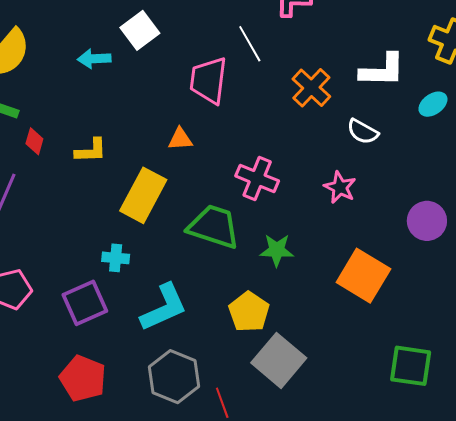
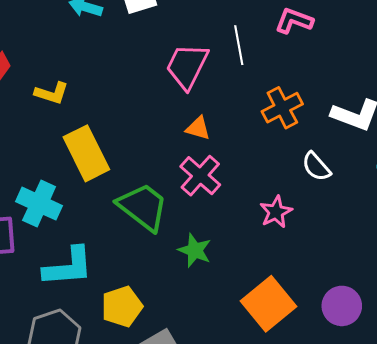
orange triangle: (180, 139) -> (198, 128), moved
yellow rectangle: (143, 195) -> (86, 153), turned -74
purple circle: (427, 221) -> (342, 306), moved
cyan cross: (116, 258) -> (39, 204), size x1.6
yellow pentagon: (249, 312) -> (122, 307), moved

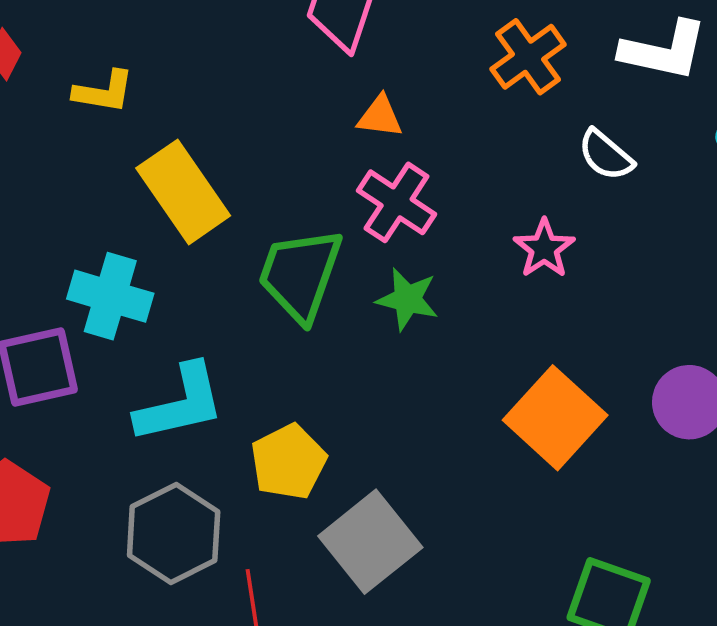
green trapezoid: (143, 207) -> (300, 274), turned -100
green star: (195, 250) -> (407, 299), moved

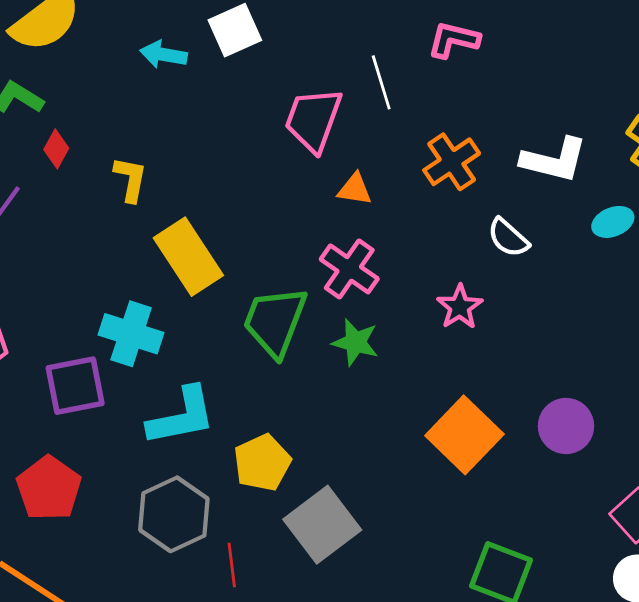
yellow L-shape: (104, 92) -> (130, 179), turned -90
orange triangle: (380, 117) -> (355, 189), moved

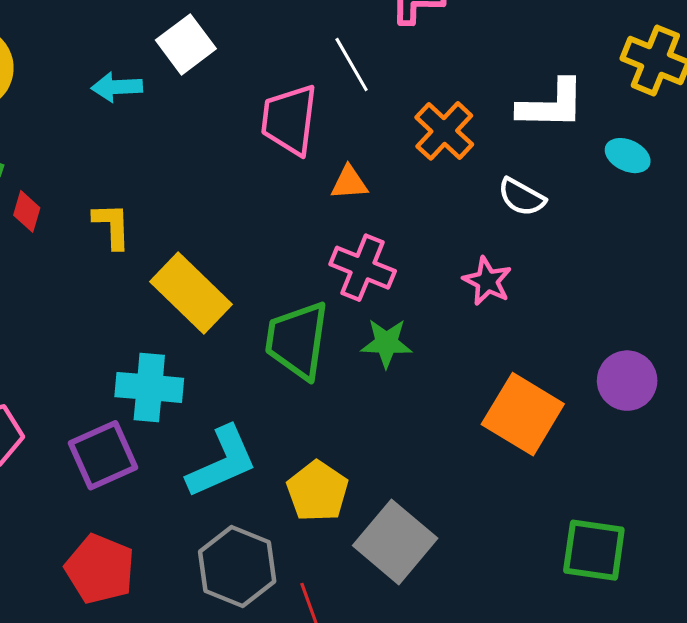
cyan ellipse: (613, 222) -> (628, 156), turned 60

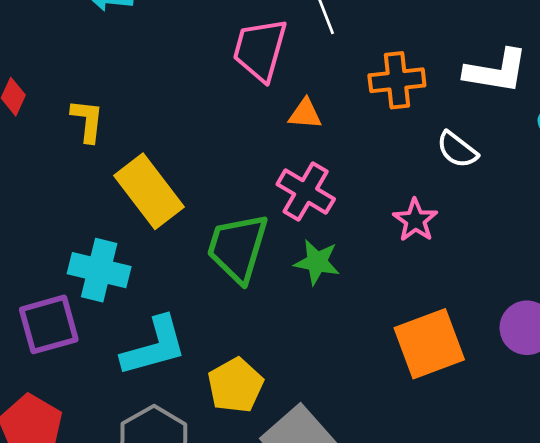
orange cross: (444, 131) -> (397, 80), turned 32
orange square: (523, 414) -> (429, 344), turned 30

